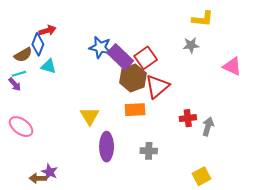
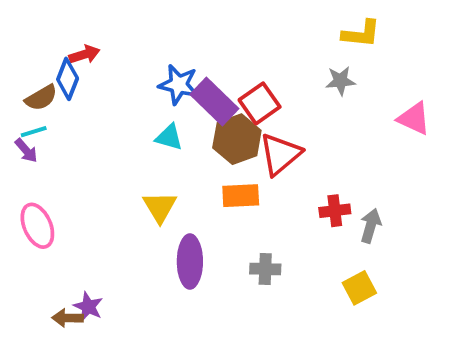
cyan triangle: (48, 66) -> (169, 137), moved
pink ellipse: (21, 127) -> (37, 226), turned 30
yellow square: (202, 176) -> (359, 288), moved

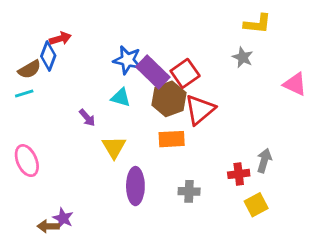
gray star: (340, 81) -> (243, 57), turned 30
purple arrow: (26, 150) -> (87, 118), moved
red cross: (335, 211) -> (239, 174), moved

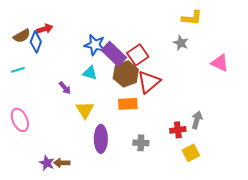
brown semicircle: (30, 69) -> (22, 36), moved
brown arrow: (48, 226) -> (62, 163), moved

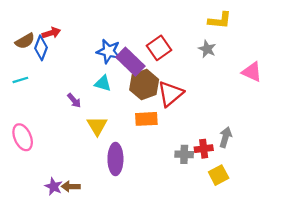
red square: (138, 55) -> (159, 48), moved
gray cross: (141, 143) -> (184, 154), moved

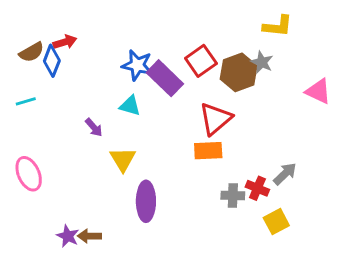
brown hexagon: (144, 85) -> (239, 72), moved
orange rectangle: (146, 119) -> (208, 151), moved
gray arrow: (225, 137) -> (285, 174), turned 30
red cross: (204, 149) -> (257, 188), turned 30

